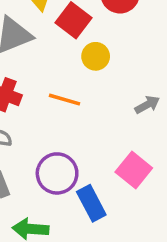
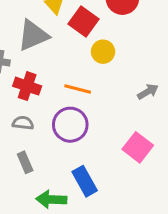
purple circle: (57, 173) -> (70, 125), moved
blue rectangle: (91, 203) -> (85, 181), moved

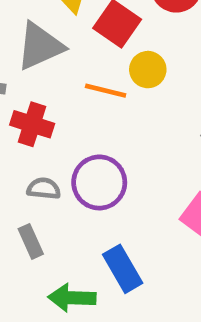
orange line: (78, 89) -> (106, 91), moved
gray semicircle: (23, 123) -> (44, 189), moved

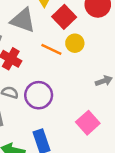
gray triangle: (40, 46) -> (23, 20), turned 32

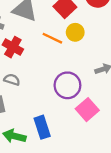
purple circle: (39, 95) -> (67, 85), moved

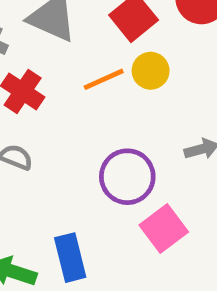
orange line: (52, 38) -> (104, 79), turned -54

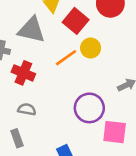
pink square: (164, 228) -> (115, 132), turned -35

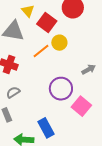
gray semicircle: (27, 109) -> (13, 92), turned -40
pink square: (115, 132) -> (81, 106), turned 36

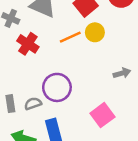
purple circle: (61, 89) -> (57, 87), moved
gray semicircle: (13, 92) -> (33, 104), moved

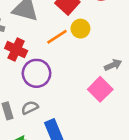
purple circle: (57, 87) -> (37, 73), moved
pink square: (102, 115) -> (100, 89), moved

